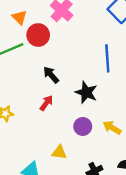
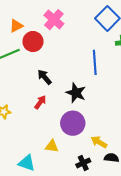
orange triangle: (19, 17) -> (16, 26), turned 48
purple circle: (83, 126) -> (73, 123), size x1.5
yellow arrow: (112, 128) -> (99, 142), moved

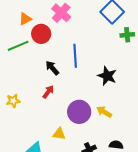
blue line: (95, 62) -> (75, 56), moved
black star: (76, 93) -> (107, 76), moved
yellow arrow: (99, 142) -> (104, 112), moved

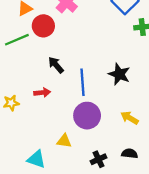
blue line: (75, 56) -> (82, 82), moved
red arrow: (48, 92) -> (42, 93), moved, turned 48
yellow arrow: (104, 112) -> (130, 118), moved

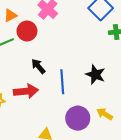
red arrow: (42, 93) -> (26, 91), size x1.6
purple circle: (87, 116) -> (78, 118), moved

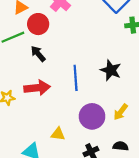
black arrow: (38, 66) -> (38, 54), moved
yellow arrow: (105, 114) -> (121, 112), turned -84

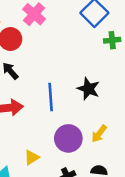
yellow triangle: (58, 134) -> (32, 157), turned -40

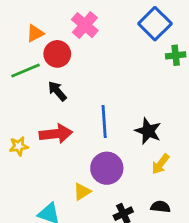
black star: (88, 89) -> (148, 131), moved
purple circle: (68, 138) -> (107, 168), moved

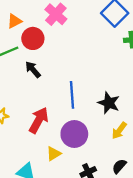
red arrow: (56, 134) -> (39, 120), moved, turned -55
black semicircle: (160, 207) -> (119, 166), turned -56

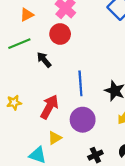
red circle: (33, 38) -> (60, 34), moved
yellow triangle: (54, 154) -> (55, 138), moved

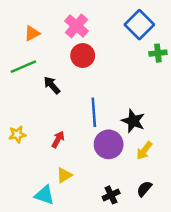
red circle: (60, 34) -> (83, 56), moved
red arrow: (49, 107) -> (58, 139), size x0.6
purple circle: (83, 120) -> (109, 144), moved

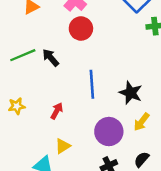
green line: (23, 67) -> (23, 55), moved
purple circle: (109, 144) -> (109, 132), moved

